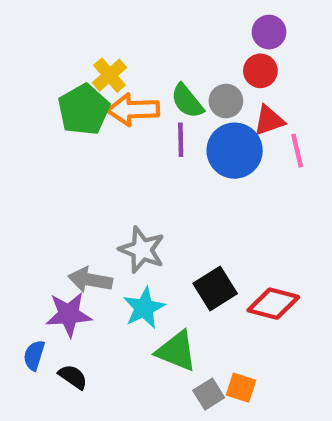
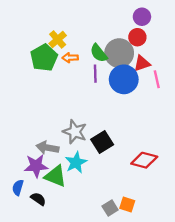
gray circle: (226, 101) -> (119, 53), size x1.6
orange arrow: (133, 110) -> (70, 58), size x0.6
black square: (215, 288) -> (102, 142), moved
green triangle: (176, 351) -> (55, 176), moved

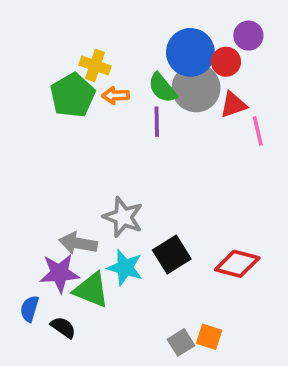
purple circle: (142, 17) -> (248, 36), moved
yellow cross: (58, 39) -> (95, 65), turned -30
blue circle: (124, 79) -> (190, 52), moved
black square: (102, 142) -> (172, 254), moved
cyan star: (76, 162) -> (125, 268), turned -30

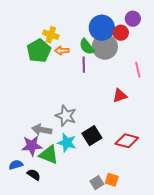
red triangle: (233, 105) -> (120, 96), moved
blue semicircle: (30, 309) -> (16, 165), turned 56

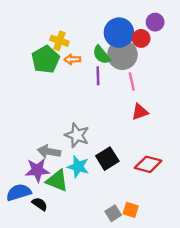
pink line: (138, 70) -> (132, 82), moved
blue semicircle: (16, 165) -> (19, 192), size x1.5

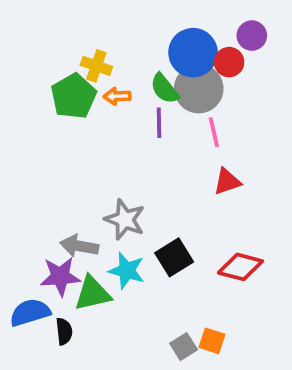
green triangle: (57, 181) -> (93, 293), turned -35
black semicircle: (40, 204) -> (64, 331), turned 49

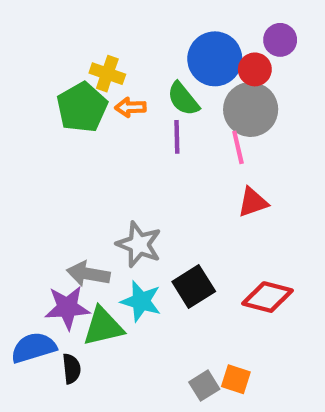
gray circle: (199, 89) -> (251, 109), moved

